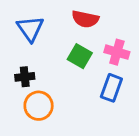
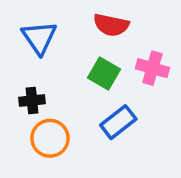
blue rectangle: (111, 88) -> (118, 122), moved, turned 32

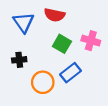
red semicircle: (111, 25) -> (54, 15), moved
orange circle: (50, 138) -> (43, 82), moved

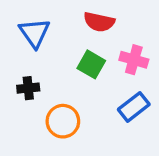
red semicircle: (54, 15) -> (99, 22), moved
blue rectangle: (71, 73) -> (134, 107), moved

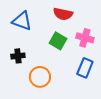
blue triangle: (35, 33) -> (22, 21), turned -35
blue rectangle: (134, 107) -> (85, 68), turned -30

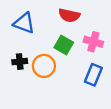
orange circle: (40, 77) -> (44, 66), moved

